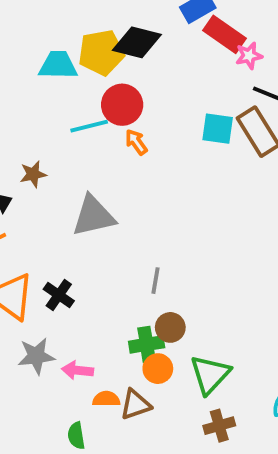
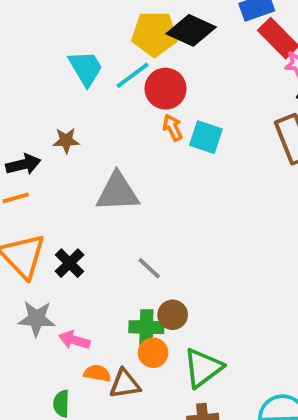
cyan trapezoid: (58, 65) -> (86, 68), moved, turned 48
cyan line: (89, 126) -> (133, 75), moved, turned -33
cyan square: (218, 129) -> (206, 137), moved
gray line: (155, 281) -> (149, 268), moved, turned -68

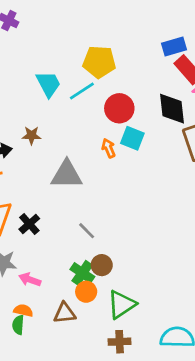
black diamond: (191, 30) -> (172, 109), moved, turned 56
red circle: (166, 89) -> (119, 108), moved
orange arrow: (173, 128) -> (109, 148), moved
green cross: (146, 327) -> (82, 273), turned 30
orange semicircle: (97, 373) -> (23, 310), moved

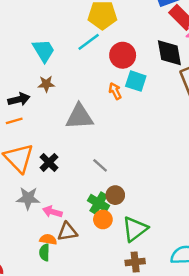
cyan trapezoid: (48, 84) -> (44, 51), moved
brown triangle: (65, 313) -> (67, 232), moved

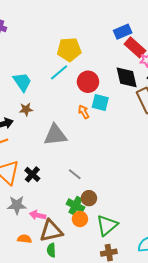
brown triangle: (67, 232) -> (51, 231), size x1.4
orange semicircle: (48, 239) -> (24, 239), moved
green semicircle: (44, 252) -> (51, 250), moved

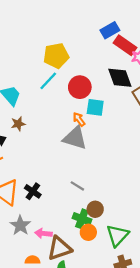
gray triangle: (55, 135) -> (75, 138), moved, turned 30
gray star: (17, 205) -> (20, 225), turned -30

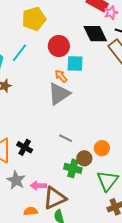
cyan line: (48, 81) -> (19, 53), moved
gray triangle: (75, 138) -> (59, 94), turned -45
orange circle: (88, 232) -> (102, 148), moved

